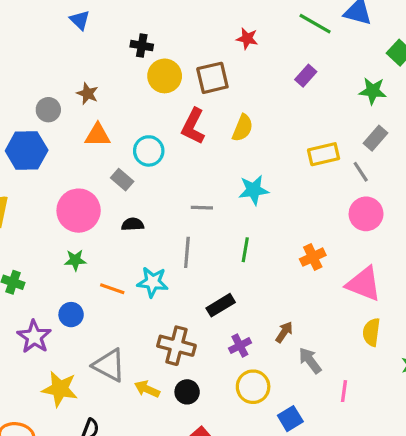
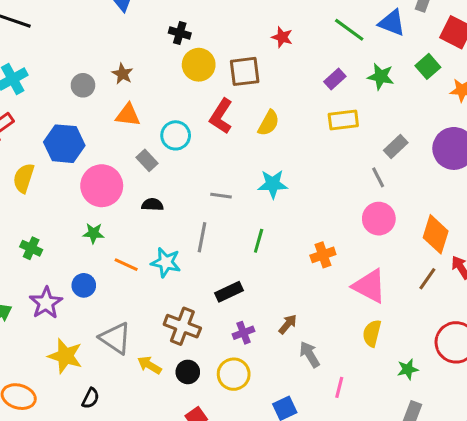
green star: (373, 91) -> (381, 77), moved
blue hexagon: (27, 150) -> (64, 144), moved
yellow rectangle: (324, 154) -> (343, 120), moved
yellow circle: (253, 387) -> (234, 374), moved

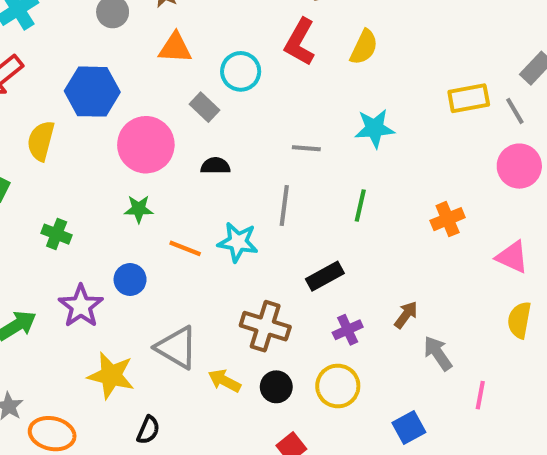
yellow rectangle: (343, 120) -> (469, 98), moved
pink triangle: (369, 286) -> (512, 257), size x0.7

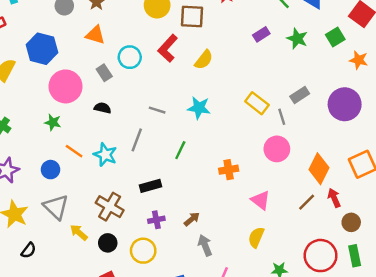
yellow rectangle: (469, 98) -> (257, 103), turned 35
blue circle: (130, 279) -> (51, 170), moved

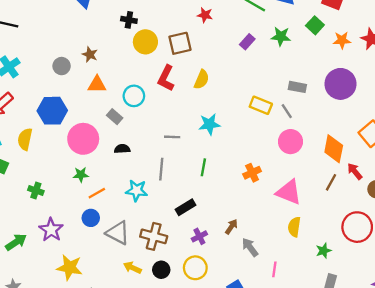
gray rectangle: (300, 95) -> (297, 87), turned 60
orange line: (74, 151) -> (97, 193), moved, turned -48
pink triangle: (261, 200) -> (289, 192), size x1.4
gray triangle: (56, 207) -> (118, 233), moved

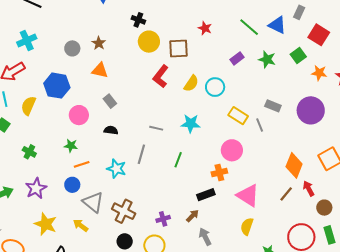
cyan circle: (134, 96) -> (215, 87), moved
pink circle: (83, 139) -> (79, 115), size x0.7
pink circle: (290, 142) -> (232, 150), moved
black rectangle: (185, 207) -> (206, 195), moved
yellow arrow: (132, 268) -> (81, 225), moved

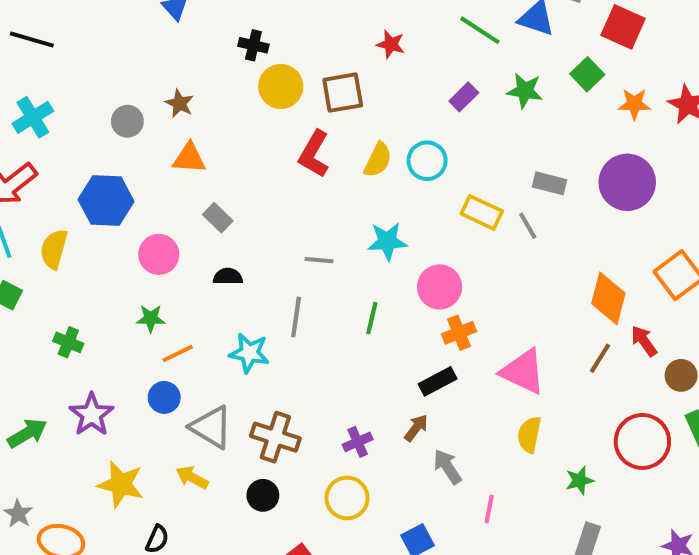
pink circle: (232, 150) -> (440, 287), moved
black circle: (125, 241) -> (263, 495), moved

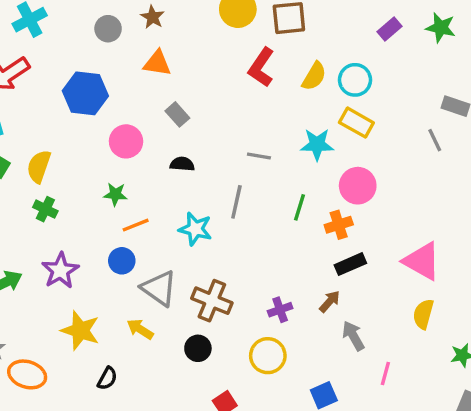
yellow rectangle: (482, 212) -> (356, 123), moved
yellow semicircle: (54, 249) -> (39, 166), moved
orange cross: (459, 333) -> (339, 225), moved

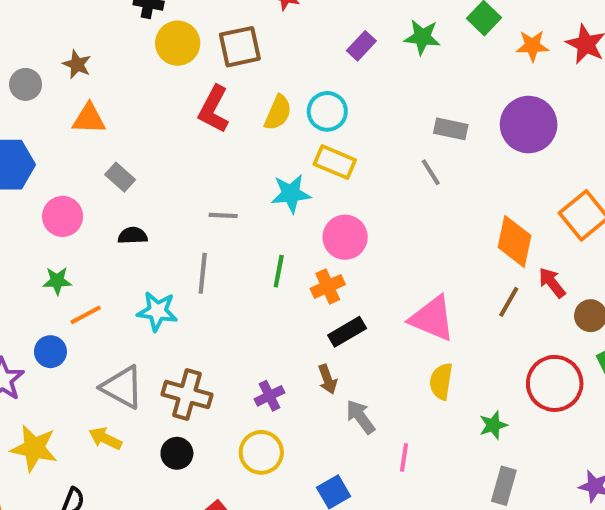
blue circle: (122, 261) -> (50, 352), moved
brown arrow: (330, 301) -> (328, 379), turned 125

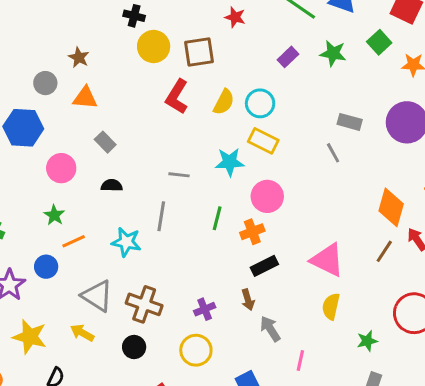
gray circle: (26, 84) -> (45, 83), moved
green star: (57, 281) -> (54, 215), turned 30

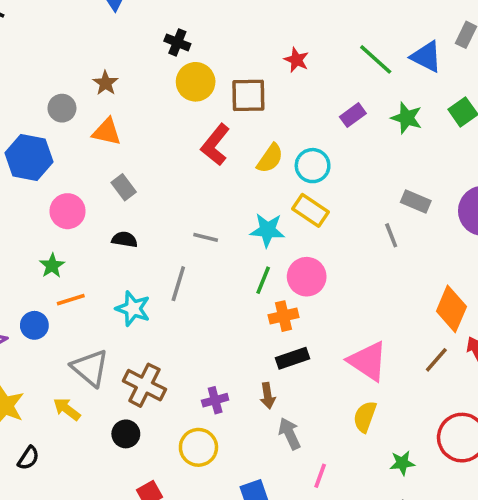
green line: (217, 218) -> (263, 280), moved

